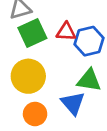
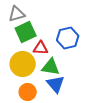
red triangle: (66, 32) -> (41, 48), moved
green triangle: (89, 80) -> (51, 67), moved

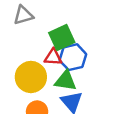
green square: (26, 32) -> (62, 37), moved
blue hexagon: (68, 38) -> (73, 57), moved

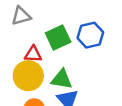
red triangle: (53, 57) -> (33, 54), moved
blue hexagon: (73, 57) -> (90, 35), moved

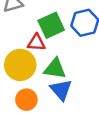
red triangle: (33, 54) -> (36, 43), moved

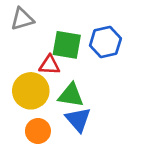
green square: (51, 25) -> (67, 45), turned 35

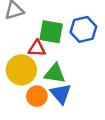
orange circle: (38, 131) -> (37, 96), moved

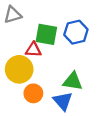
green triangle: (55, 73) -> (73, 81), moved
blue triangle: (61, 94) -> (63, 101), moved

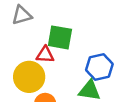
blue hexagon: (76, 32) -> (99, 67), moved

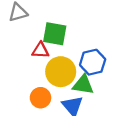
yellow circle: (29, 77) -> (61, 72), moved

